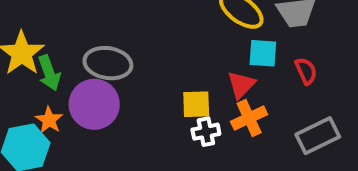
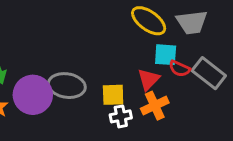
gray ellipse: (108, 63) -> (67, 86), moved
red semicircle: (306, 71) -> (179, 69), moved, turned 140
gray rectangle: (318, 136) -> (209, 73), moved, turned 64

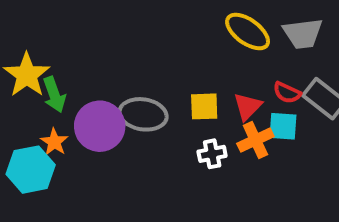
cyan square: (166, 55) -> (283, 126), moved
yellow square: (113, 95) -> (204, 106), moved

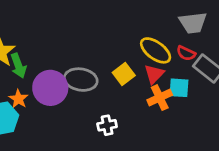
yellow ellipse: (248, 32) -> (156, 50), moved
red semicircle: (287, 93) -> (186, 53), moved
yellow square: (204, 106) -> (124, 74), turned -35
white cross: (212, 154) -> (107, 125), moved

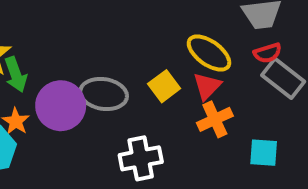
red semicircle: (186, 53) -> (268, 53), moved, turned -42
cyan square: (179, 88) -> (264, 153), moved
white cross: (107, 125) -> (141, 158), size x1.5

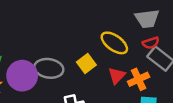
red triangle: (207, 86) -> (117, 76), moved
orange cross: (215, 119) -> (139, 79), moved

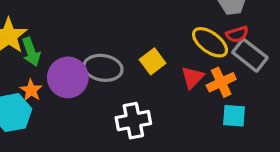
yellow ellipse: (114, 43) -> (210, 42), moved

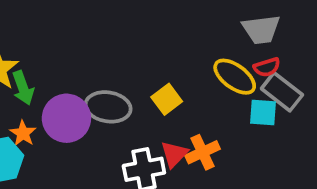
red triangle: (192, 77) -> (174, 154), moved
orange cross: (221, 82) -> (203, 152), moved
cyan square: (234, 116) -> (263, 113), moved

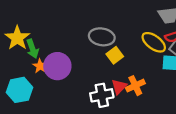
gray ellipse: (108, 107) -> (102, 37), moved
orange star: (23, 133) -> (40, 66), moved

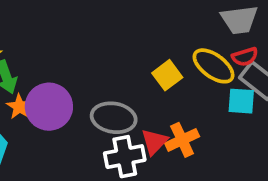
gray ellipse: (102, 37) -> (114, 118), moved
yellow square: (115, 55) -> (167, 75), moved

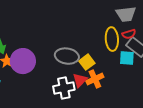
yellow ellipse: (213, 66) -> (112, 39), turned 50
yellow square: (167, 75) -> (87, 62), moved
gray ellipse: (114, 118) -> (67, 56), moved

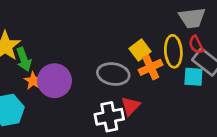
red semicircle: (129, 34) -> (196, 45), turned 80
yellow square: (87, 62) -> (140, 50), moved
orange cross: (95, 79) -> (151, 67), moved

